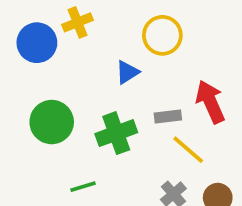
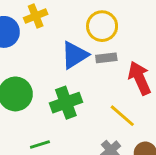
blue triangle: (127, 72) -> (75, 55), size x1.5
gray rectangle: (168, 117) -> (106, 58), moved

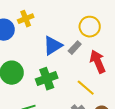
yellow circle: (102, 26) -> (90, 27), moved
gray rectangle: (106, 58) -> (75, 48), turned -40

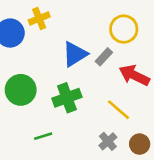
red arrow: (98, 62) -> (134, 75), turned -40

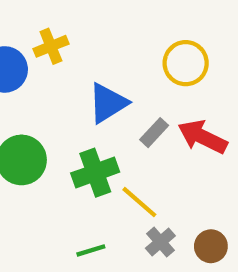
gray rectangle: (104, 57) -> (154, 133), moved
yellow line: (118, 110) -> (139, 202), moved
green line: (43, 136) -> (91, 250), moved

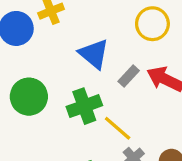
blue triangle: (108, 103) -> (94, 54), turned -48

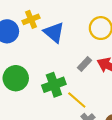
blue triangle: (94, 54) -> (54, 32), moved

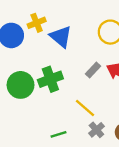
green cross: (54, 85) -> (50, 79), moved

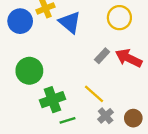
green cross: (50, 79) -> (52, 100), moved

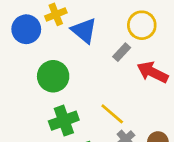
gray rectangle: (102, 56) -> (122, 52), moved
green circle: (29, 71) -> (53, 76), moved

